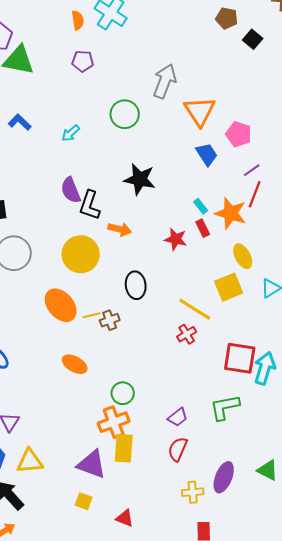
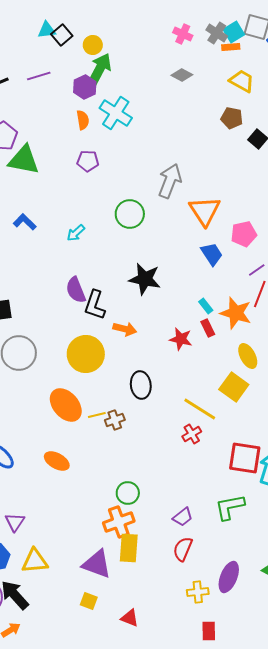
pink pentagon: (239, 134) -> (244, 234), turned -30
yellow square: (229, 287) -> (234, 387), turned -32
orange ellipse: (75, 364) -> (57, 461), moved

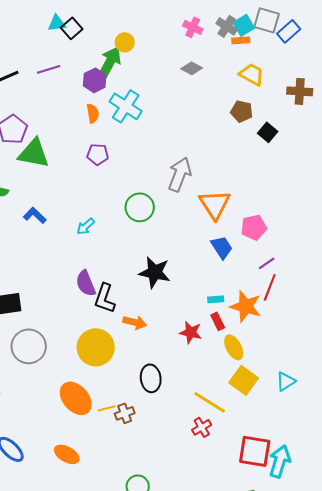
yellow circle: (93, 45) -> (125, 42), moved
cyan rectangle: (206, 306) -> (216, 299), turned -56
yellow ellipse: (248, 356) -> (234, 347), moved

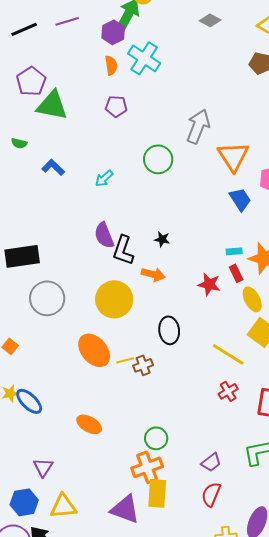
black star: (155, 272) -> (162, 239), moved, size x0.5
red cross: (202, 427) -> (228, 391), moved
orange ellipse: (67, 454) -> (89, 424), moved

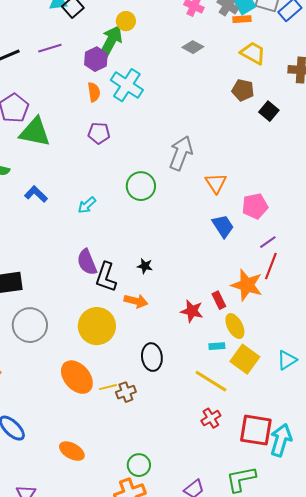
orange triangle: (233, 156) -> (216, 183), size x0.7
cyan rectangle: (234, 251) -> (217, 346), moved

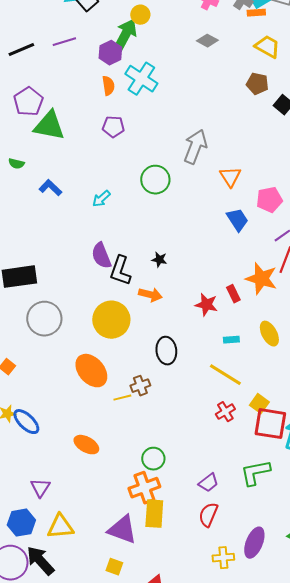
yellow ellipse: (235, 326) -> (269, 334), moved
yellow square: (245, 359) -> (259, 404), moved, size x0.7
yellow line: (108, 387) -> (122, 398), moved

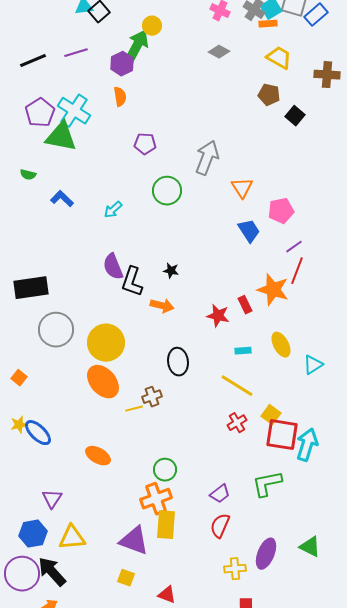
cyan cross: (141, 79) -> (74, 111), moved
purple pentagon: (113, 127) -> (145, 144), moved
yellow circle: (111, 320) -> (106, 343), moved

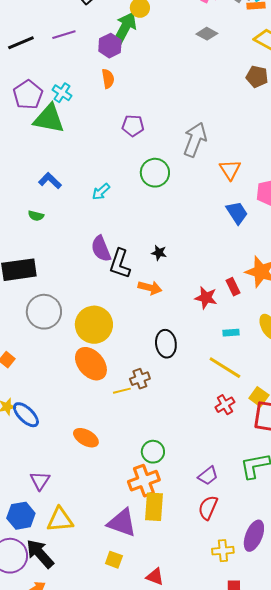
cyan cross: (74, 111) -> (62, 93), size x0.6
green semicircle: (28, 175) -> (36, 216), moved

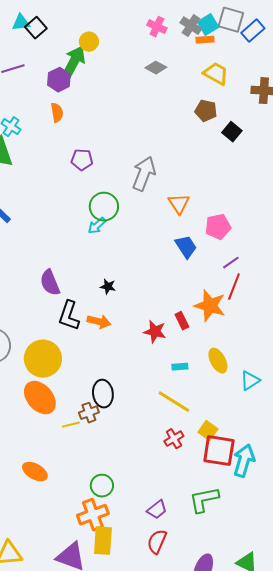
cyan arrow: (101, 192) -> (97, 226), moved
black L-shape: (120, 264) -> (69, 316), moved
black ellipse: (166, 344) -> (103, 394), moved

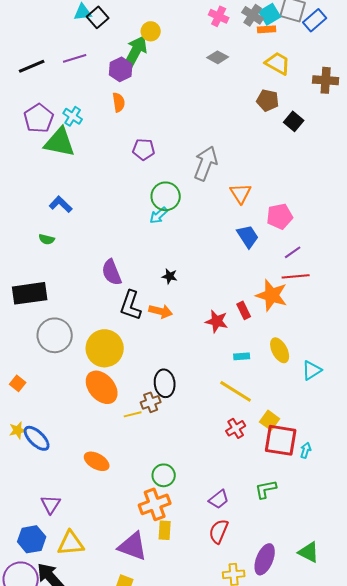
red line: (234, 287) -> (296, 276), turned 64
cyan arrow: (244, 461) -> (306, 450), size x0.5
green L-shape: (204, 500) -> (266, 489), size x0.7
yellow rectangle: (103, 541) -> (165, 530), size x0.7

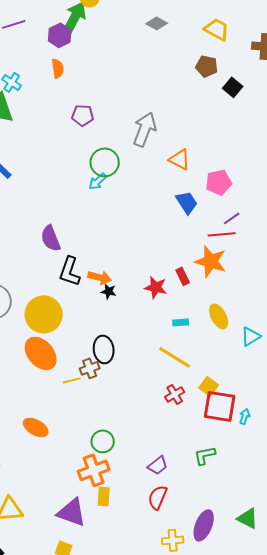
orange triangle: (241, 193) -> (180, 159), turned -30
black star: (170, 276) -> (109, 291), moved
red line: (296, 276) -> (222, 234), moved

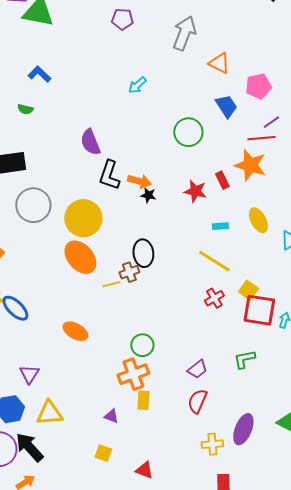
green circle: (105, 162) -> (188, 132), moved
purple triangle: (72, 512) -> (111, 416), size x0.5

